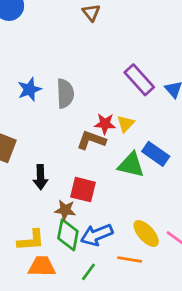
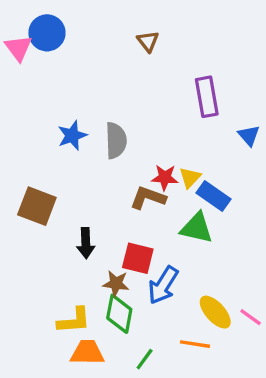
purple rectangle: (139, 80) -> (207, 97), moved, turned 32
blue rectangle: (156, 154) -> (214, 196), moved
blue arrow: (97, 235) -> (163, 285), moved, turned -36

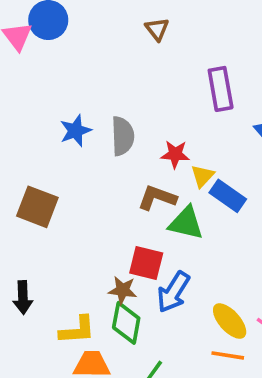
red star: (165, 178) -> (175, 154), moved
green triangle: (197, 228) -> (186, 223), moved
black arrow: (86, 243) -> (23, 297), moved
orange line: (195, 344) -> (228, 355), moved

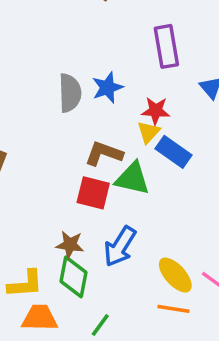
blue star: (75, 131) -> (107, 88), moved
red star: (175, 154) -> (156, 111), moved
red square: (146, 263) -> (93, 193), moved

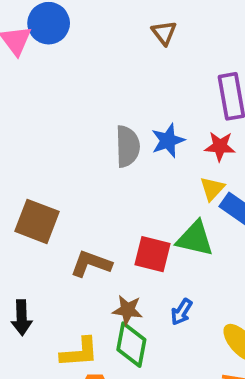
red star: (156, 111) -> (220, 146), moved
brown L-shape: (104, 154) -> (91, 264), moved
blue arrow: (120, 246) -> (181, 312), size x0.6

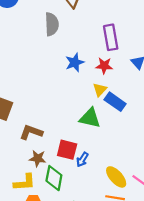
gray semicircle: (128, 146) -> (52, 24), moved
red square: (153, 254) -> (67, 150), moved
brown star: (128, 310) -> (38, 158), moved

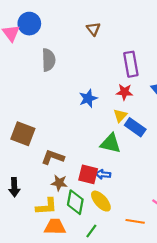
gray semicircle: (52, 24) -> (49, 60), moved
blue star: (75, 62) -> (88, 98), moved
blue arrow: (82, 160) -> (103, 174), moved, turned 64
yellow ellipse: (116, 177) -> (101, 201), moved

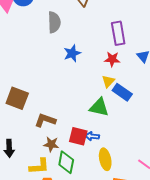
gray semicircle: (49, 60) -> (54, 22), moved
blue star: (88, 98) -> (72, 53), moved
yellow ellipse: (101, 201) -> (105, 159), moved, turned 30

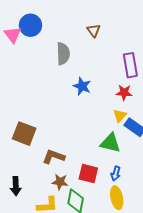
blue star: (72, 53) -> (82, 86), turned -30
blue arrow: (92, 136) -> (116, 174), moved, turned -80

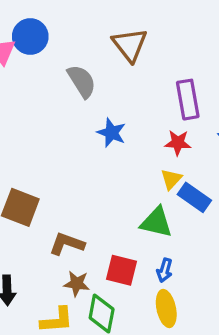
brown triangle: (94, 30) -> (130, 45), size x1.6
gray semicircle: (63, 54) -> (82, 81), turned -30

